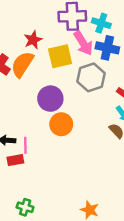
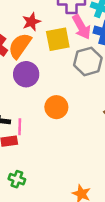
purple circle: (50, 99) -> (26, 74), moved
green cross: (25, 207) -> (17, 179), moved

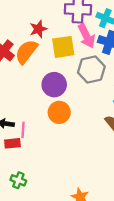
purple circle: (26, 74) -> (54, 85), moved

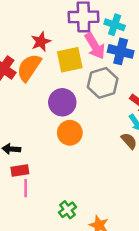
pink line: (23, 130) -> (26, 188), moved
green cross: (18, 180) -> (67, 210), moved, turned 35

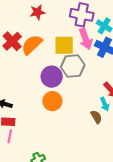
red star: (41, 42) -> (37, 12), moved
gray hexagon: (103, 83) -> (73, 66), moved

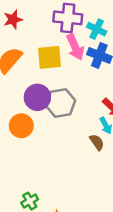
gray hexagon: (73, 66) -> (60, 103), moved
orange circle: (52, 101) -> (21, 126), moved

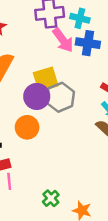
yellow square: (50, 57) -> (46, 79), moved

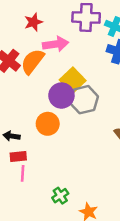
pink arrow: (63, 40) -> (56, 44), moved, turned -70
yellow square: (46, 79) -> (73, 80), turned -35

